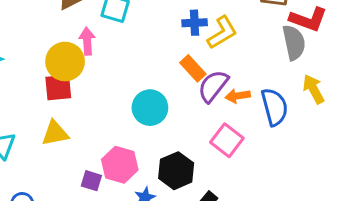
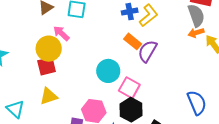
pink arrow: (87, 41) -> (61, 33), turned -36
orange arrow: (238, 96) -> (196, 33), moved
blue semicircle: (275, 107) -> (197, 103), moved
pink square: (227, 140) -> (129, 88), moved

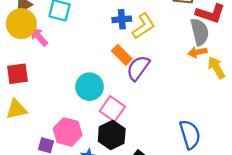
yellow circle: (49, 49) -> (21, 24), moved

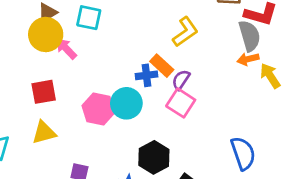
blue cross: (122, 19) -> (146, 75), moved
purple semicircle: (138, 68) -> (181, 80), size x0.7
pink square: (112, 109) -> (181, 103), moved
pink hexagon: (68, 132) -> (98, 109), moved

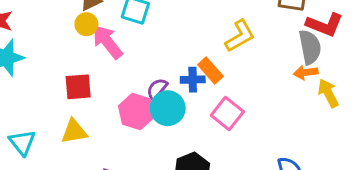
yellow circle: (46, 35) -> (86, 24), size x0.6
pink arrow: (66, 49) -> (107, 42), size x1.4
purple semicircle: (181, 80) -> (157, 89), moved

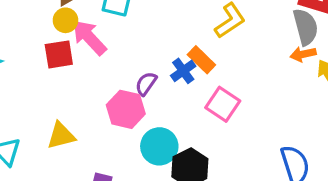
blue cross: (193, 80) -> (183, 71), turned -30
red square: (78, 87) -> (59, 54), moved
cyan circle: (168, 108) -> (159, 146), moved

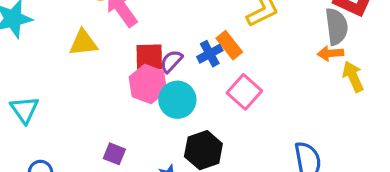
red square: (59, 54) -> (149, 57), moved
yellow triangle: (61, 136) -> (83, 43), moved
cyan circle: (159, 146) -> (177, 100), moved

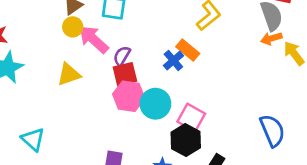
purple semicircle: (171, 61) -> (122, 56), moved
pink square: (244, 92) -> (191, 118), moved

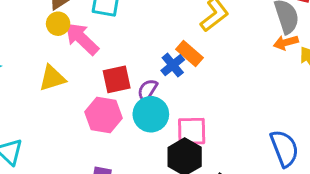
purple semicircle: (122, 56) -> (147, 90), moved
pink hexagon: (129, 96) -> (104, 115), moved
pink square: (191, 118) -> (192, 131), turned -32

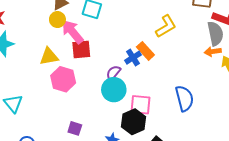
red square: (117, 79) -> (81, 49), moved
pink hexagon: (104, 115) -> (63, 79), moved
blue semicircle: (284, 148) -> (184, 98), moved

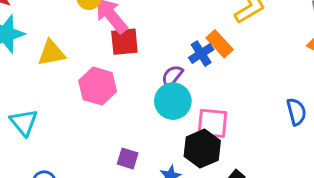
yellow triangle: (49, 57) -> (51, 53), moved
blue semicircle: (184, 98) -> (296, 112), moved, size x0.7
purple square: (75, 128) -> (128, 158), moved

